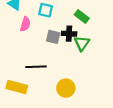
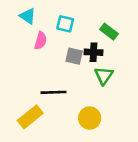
green triangle: (82, 43) -> (104, 75), moved
yellow rectangle: (17, 87) -> (30, 117), turned -54

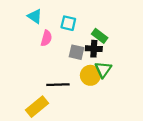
green rectangle: (109, 32) -> (100, 36), moved
yellow circle: (90, 118) -> (90, 75), moved

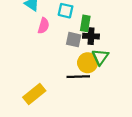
green rectangle: (100, 36) -> (85, 23), moved, turned 63
black line: (58, 85) -> (78, 77), moved

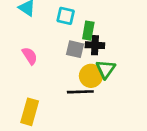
pink semicircle: (44, 26) -> (30, 56), moved, turned -49
yellow rectangle: (34, 94) -> (30, 112), turned -35

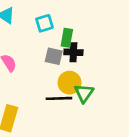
cyan square: (66, 16) -> (44, 23), turned -30
green triangle: (106, 69) -> (84, 93), moved

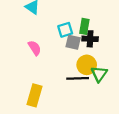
cyan square: (44, 23) -> (65, 30), moved

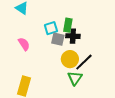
green triangle: (99, 74) -> (75, 78), moved
black line: (78, 78) -> (84, 62), moved, turned -42

